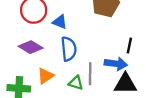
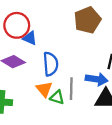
blue triangle: (60, 22) -> (30, 38), moved
orange triangle: (45, 76) -> (44, 89), moved, turned -36

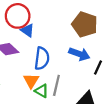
brown pentagon: (87, 20) -> (85, 24), turned 30
blue arrow: (97, 79) -> (79, 54), moved

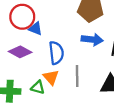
green triangle: (42, 91) -> (38, 87), moved

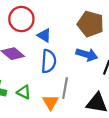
blue triangle: (35, 29) -> (44, 35), moved
orange triangle: (51, 77) -> (51, 102), moved

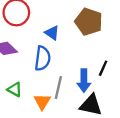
blue triangle: (44, 35) -> (52, 33), moved
blue arrow: (87, 55) -> (84, 81), moved, turned 70

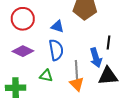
green triangle: (15, 89) -> (46, 76), moved
orange triangle: (42, 102) -> (77, 84), moved

